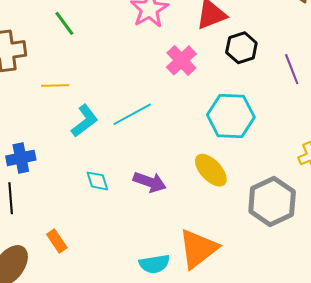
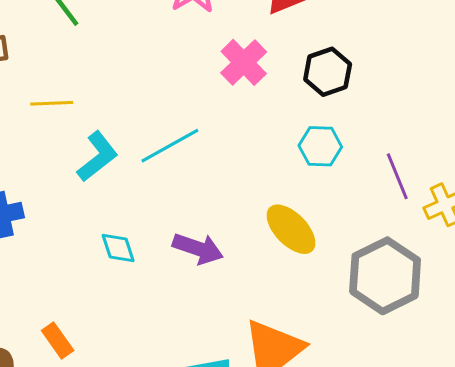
black hexagon: (241, 48) -> (328, 72), moved
purple line: (292, 69) -> (397, 176), moved
cyan hexagon: (231, 116) -> (320, 146), size x0.6

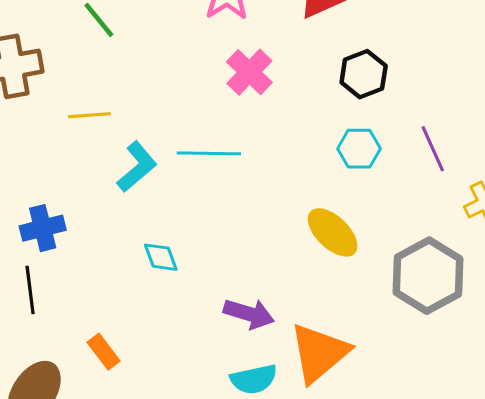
pink cross: (244, 62) -> (249, 72), moved
cyan line: (170, 146) -> (209, 153), turned 32
purple line: (397, 176) -> (433, 149), moved
purple arrow: (198, 249) -> (249, 314), moved

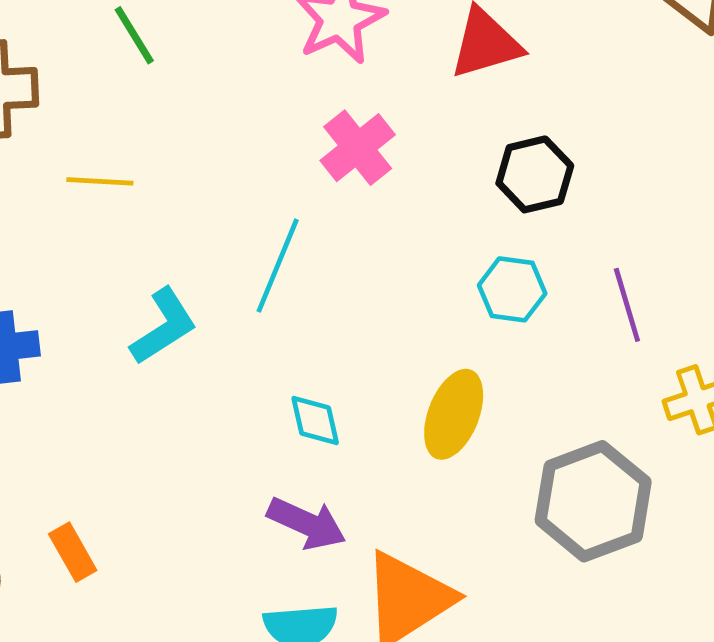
cyan line: (209, 153) -> (278, 266), turned -76
cyan L-shape: (137, 167) -> (164, 326), moved
yellow ellipse: (333, 232) -> (454, 414), turned 60
cyan diamond: (161, 257) -> (315, 420), moved

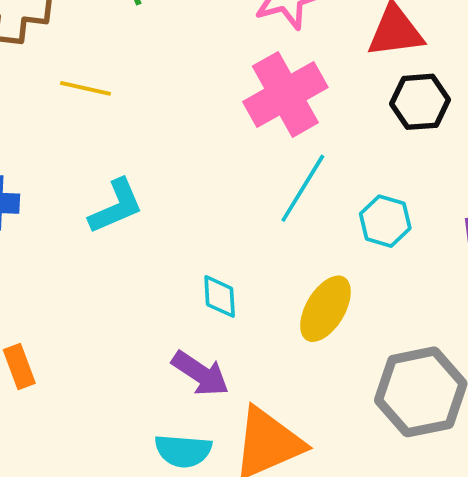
pink cross: (358, 148) -> (285, 94), size x1.4
black hexagon: (535, 174) -> (420, 102), moved
cyan line: (278, 266) -> (303, 188), moved

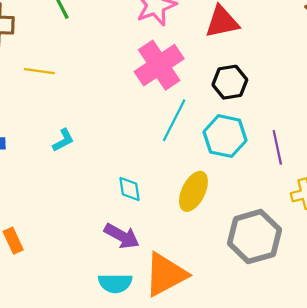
black hexagon: (420, 102) -> (230, 82), moved
cyan L-shape: (116, 206) -> (63, 140), size x0.7
cyan hexagon: (385, 221) -> (225, 136), size x1.4

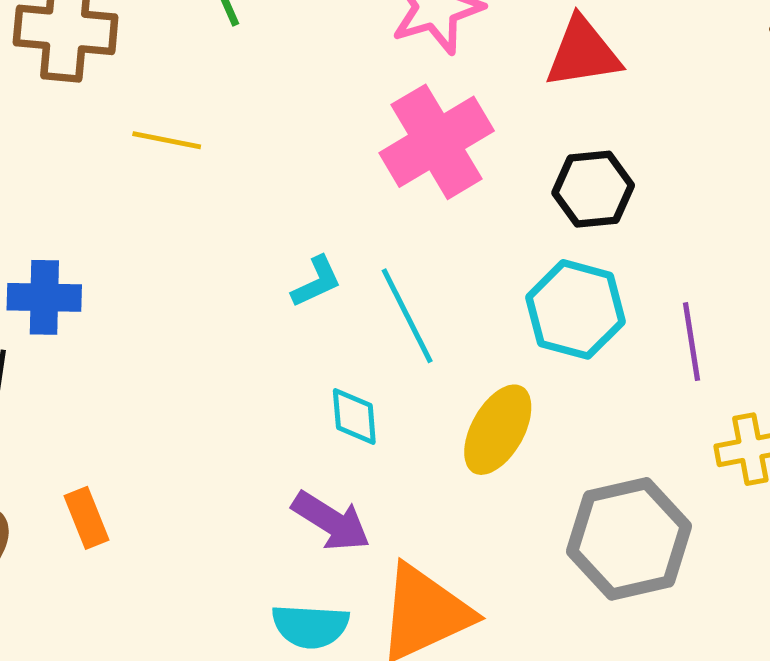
cyan line: (174, 120) -> (407, 316), moved, turned -57
cyan L-shape: (63, 140) -> (316, 282), moved

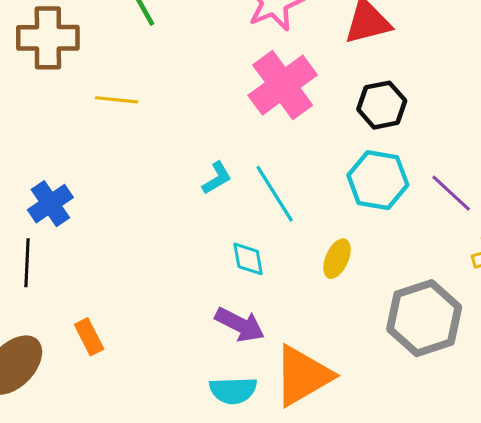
blue cross: (44, 297) -> (50, 204), turned -30
purple line: (691, 342) -> (451, 193), turned -33
yellow ellipse: (498, 430) -> (337, 259), size x0.7

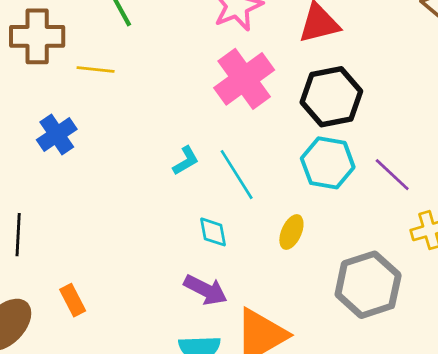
yellow line: (116, 100) -> (96, 70), moved
black hexagon: (382, 105) -> (331, 97), size x1.4
blue cross: (50, 204) -> (57, 135), moved

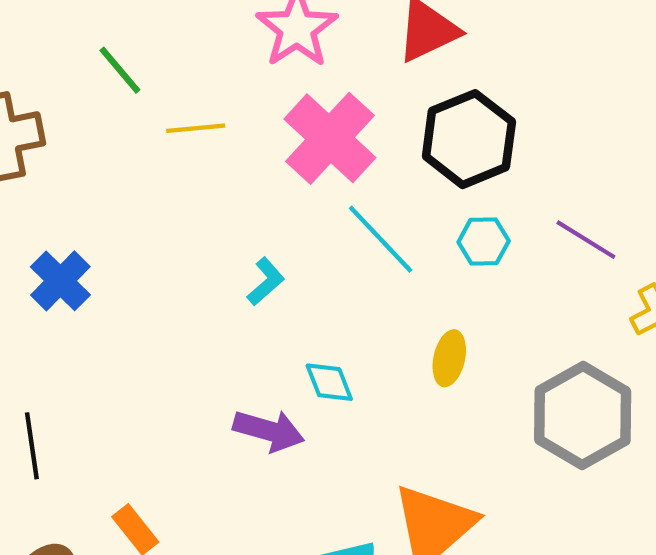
yellow line: (96, 70) -> (196, 128), moved
cyan hexagon: (328, 163) -> (484, 241), size x0.6
cyan line: (237, 175) -> (381, 239), moved
purple arrow: (206, 290) -> (269, 431), moved

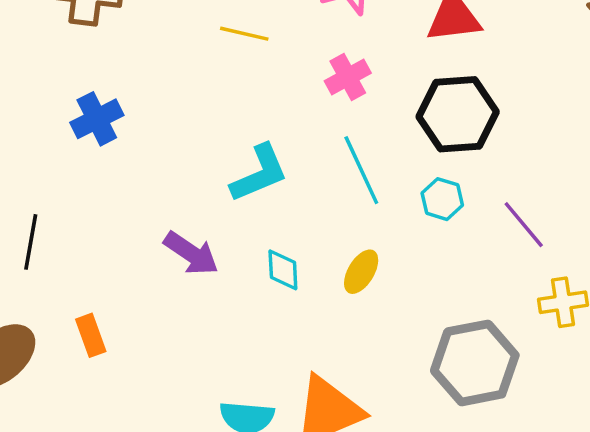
pink cross: (330, 138) -> (348, 77), size x0.6
cyan L-shape: (266, 281) -> (259, 173), size x1.6
yellow ellipse: (449, 358) -> (361, 272), moved
purple arrow: (269, 431) -> (191, 253), moved

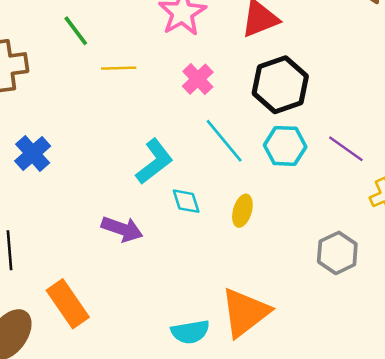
cyan hexagon: (442, 199) -> (285, 146), size x1.4
cyan diamond: (283, 270) -> (186, 201), moved
orange rectangle: (91, 335) -> (68, 304), size x1.6
gray hexagon: (475, 363) -> (337, 253), size x0.7

